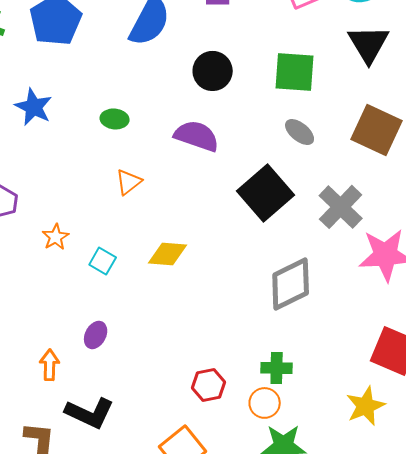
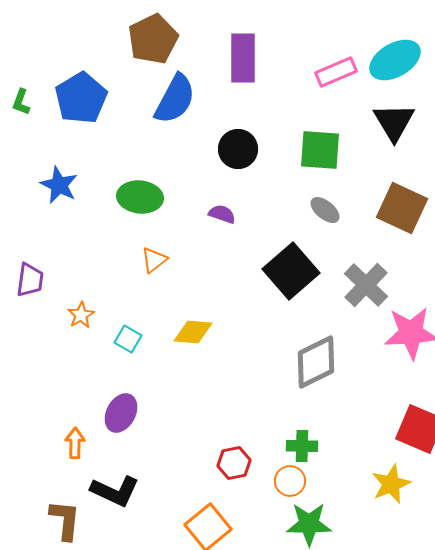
green ellipse: (115, 119) -> (140, 197), size x1.6
purple semicircle: (197, 136) -> (222, 214), size x0.6
purple ellipse: (96, 335) -> (121, 413), size x1.4

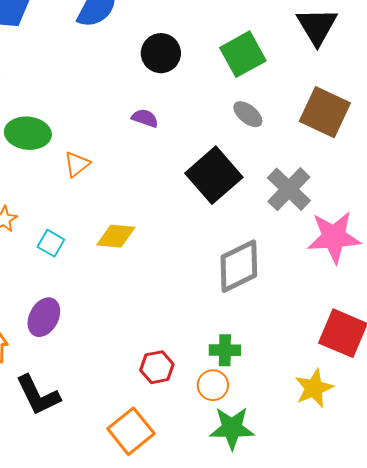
green square: (320, 150) -> (243, 54), turned -33
green ellipse: (140, 197) -> (28, 133), moved
black L-shape: (115, 491) -> (38, 395), turned 39

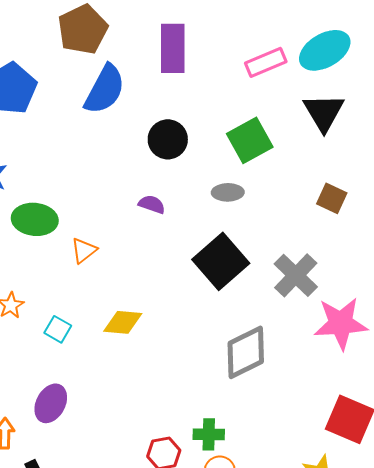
brown square: (325, 112) -> (332, 198), size x0.6
gray ellipse: (248, 114) -> (228, 192), moved, turned -40
green cross: (225, 350) -> (209, 434), moved

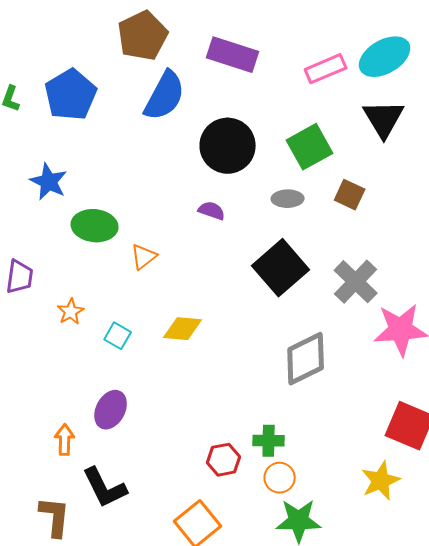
purple rectangle: (173, 48) -> (233, 55), turned -72
black circle: (168, 139) -> (228, 146), size x1.4
brown square: (332, 198) -> (350, 195), moved

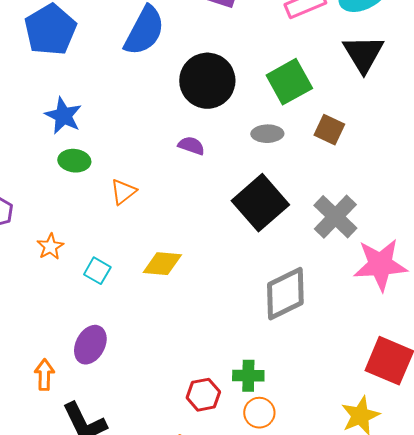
blue star: (49, 182) -> (63, 116), moved
green ellipse: (95, 226) -> (74, 161), size x0.7

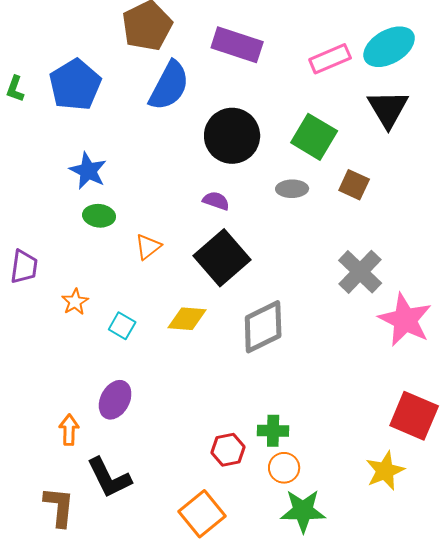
green square: (289, 82) -> (314, 137), turned -30
black square: (260, 203) -> (222, 258), moved
pink star: (380, 265) -> (405, 320), turned 30
gray diamond: (285, 294) -> (263, 327), moved

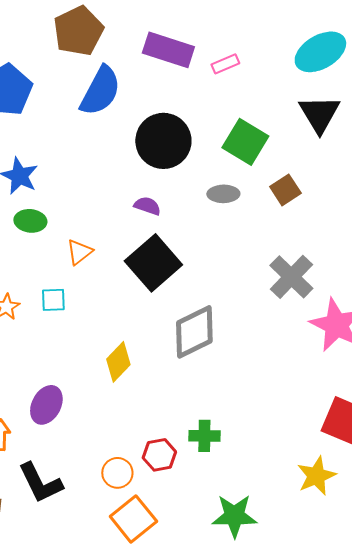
pink rectangle: (330, 59) -> (225, 64), moved, size x0.7
brown square: (354, 185) -> (285, 190), turned 32
yellow diamond: (187, 319) -> (118, 362), moved, turned -51
cyan square: (122, 326) -> (53, 300), moved, turned -32
orange circle: (284, 468) -> (117, 473), moved

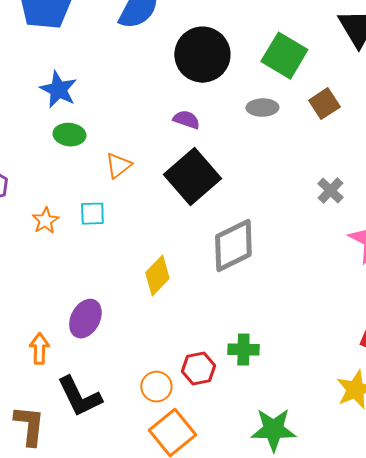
gray cross: (291, 277) -> (330, 191), size x0.6

